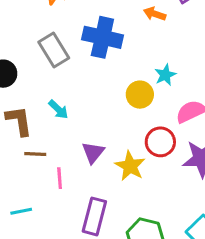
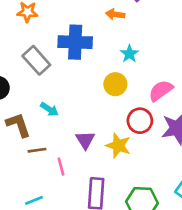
cyan star: (165, 75) -> (129, 54), moved

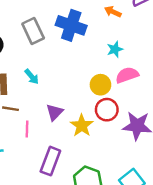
yellow circle: (115, 84) -> (100, 85), moved
pink semicircle: (161, 91) -> (127, 75), moved

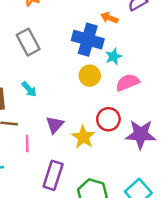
blue cross: (71, 25) -> (88, 40), moved
yellow circle: (100, 85) -> (90, 76), moved

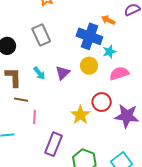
purple triangle: (55, 125) -> (63, 73), moved

